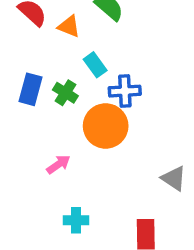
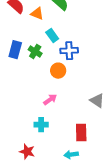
orange circle: (106, 126) -> (58, 71), size x0.6
pink arrow: (58, 164) -> (50, 100), moved

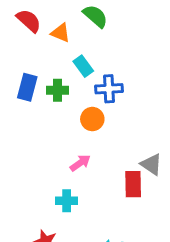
green cross: (35, 52) -> (58, 90), turned -32
red rectangle: (81, 133) -> (133, 184), moved

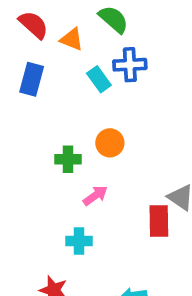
blue rectangle: (27, 87) -> (32, 79), moved
blue cross: (109, 89) -> (130, 65), moved
green cross: (58, 90) -> (68, 159), moved

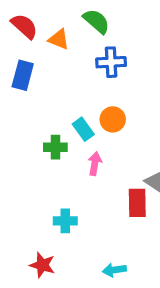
cyan rectangle: (99, 79) -> (83, 129), moved
orange circle: (110, 143) -> (113, 119), moved
pink arrow: (95, 196) -> (95, 164), moved, turned -45

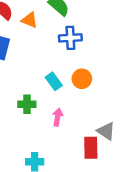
orange circle: (113, 119) -> (82, 79), moved
cyan rectangle: (83, 129) -> (54, 81), moved

